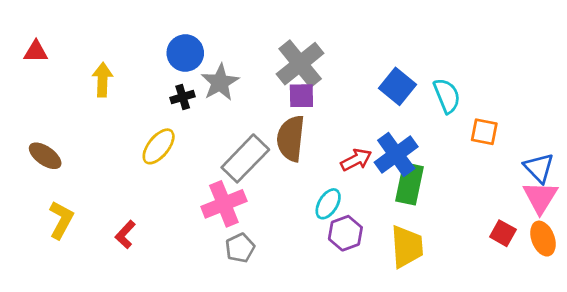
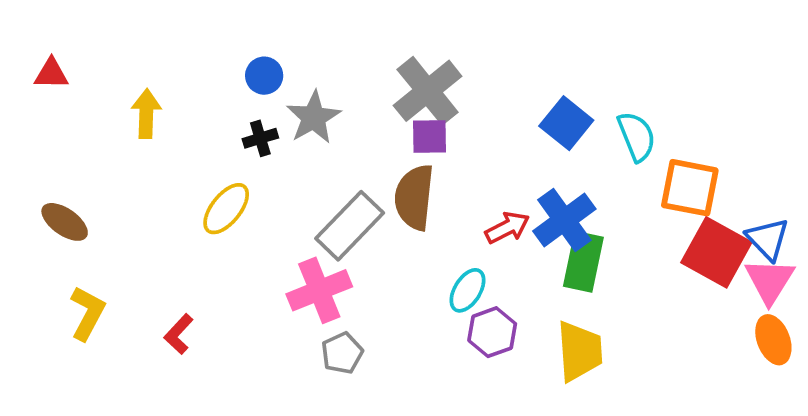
blue circle: (185, 53) -> (264, 76), size x0.7
orange square: (484, 132) -> (690, 188), size x1.5
red square: (503, 233) -> (716, 252), moved, size x1.8

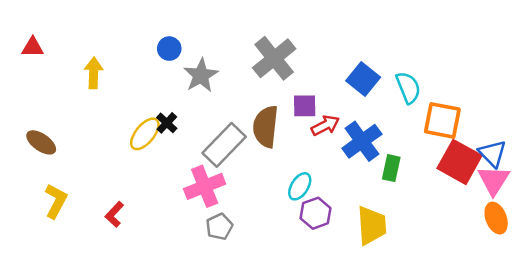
purple square: (429, 136) -> (305, 106), moved
black cross: (260, 138) -> (167, 123), moved, turned -30
red arrow: (507, 228) -> (325, 125), moved
green rectangle: (583, 262) -> (391, 168), moved, size x0.7

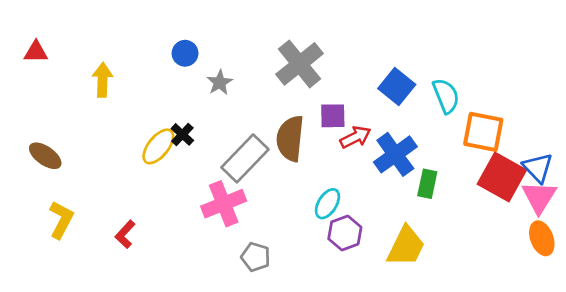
gray star: (201, 75) -> (220, 83), size x0.7
yellow trapezoid: (372, 225) -> (406, 246), turned 30
gray pentagon: (219, 227) -> (256, 257), moved, turned -30

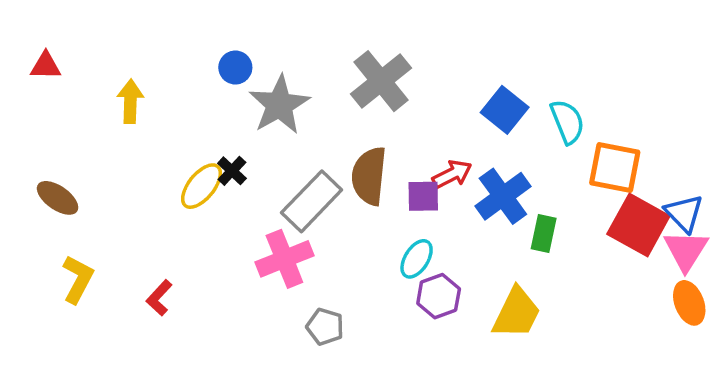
gray star: (220, 83) -> (279, 105), size x1.8
purple square: (333, 116) -> (423, 196), moved

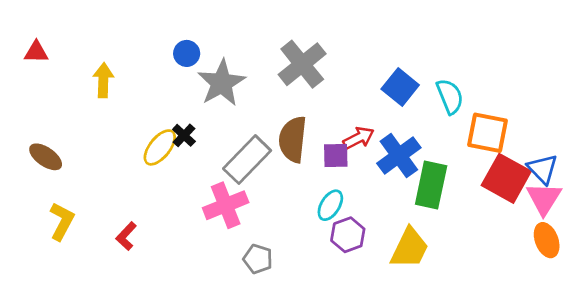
green rectangle: (544, 233) -> (431, 185), size x1.6

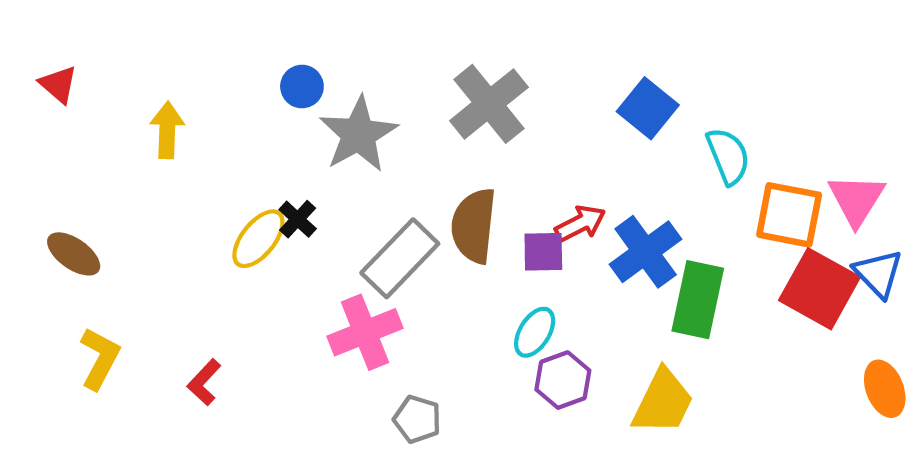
red triangle: (36, 52) -> (58, 84), turned 40
blue square: (400, 87) -> (648, 108), moved
pink triangle: (544, 198) -> (856, 200), moved

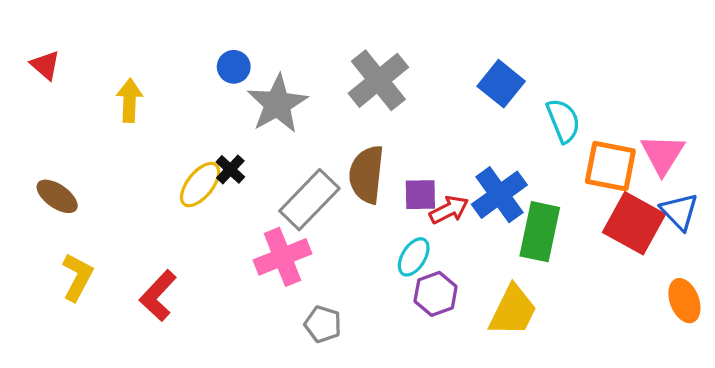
red arrow: (580, 223) -> (449, 210), moved
red L-shape: (204, 382) -> (158, 296), size x1.4

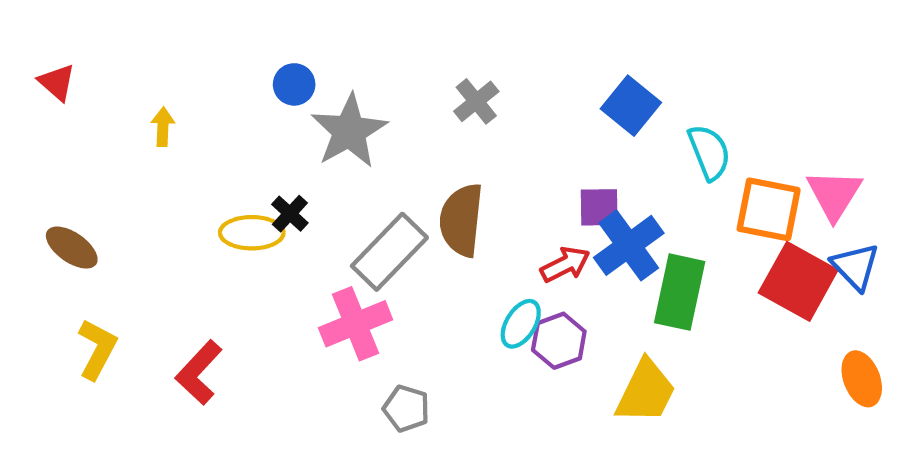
gray cross: (378, 80) -> (476, 101), size x0.6
yellow arrow: (129, 100) -> (163, 127), size x0.7
yellow ellipse: (200, 185) -> (252, 233), turned 51
purple square: (420, 195) -> (599, 207), moved
purple hexagon: (436, 294) -> (559, 341), moved

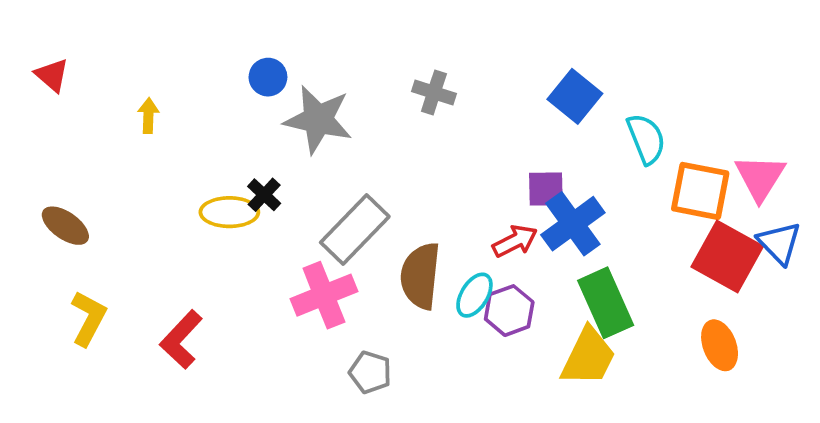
gray cross: (476, 101) -> (434, 92), turned -33
gray star: (349, 131) -> (318, 120), turned -30
brown semicircle: (461, 220) -> (420, 276), moved
green rectangle: (680, 292) -> (606, 303), moved, turned -36
orange ellipse: (862, 379) -> (720, 345), moved

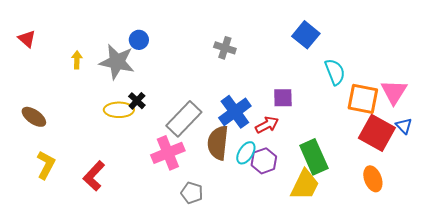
blue square: (575, 96) -> (306, 35), moved
gray star: (318, 120) -> (117, 62), moved
blue cross: (573, 224) -> (235, 112), moved
blue triangle: (779, 243) -> (404, 126), size x0.7

